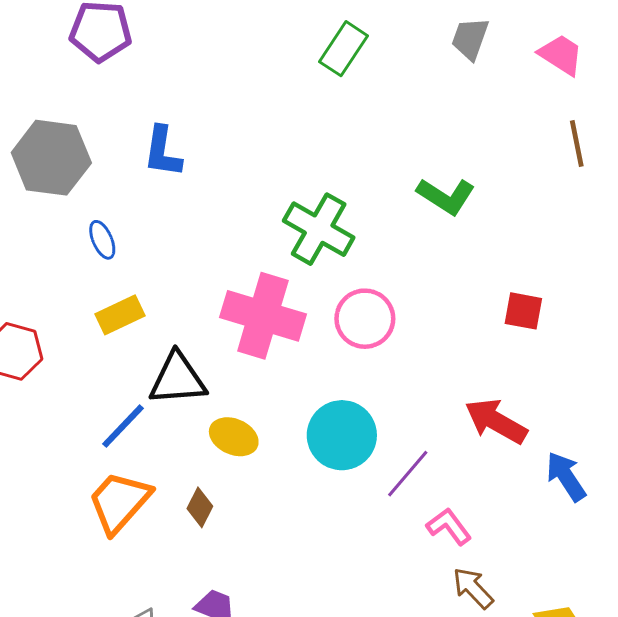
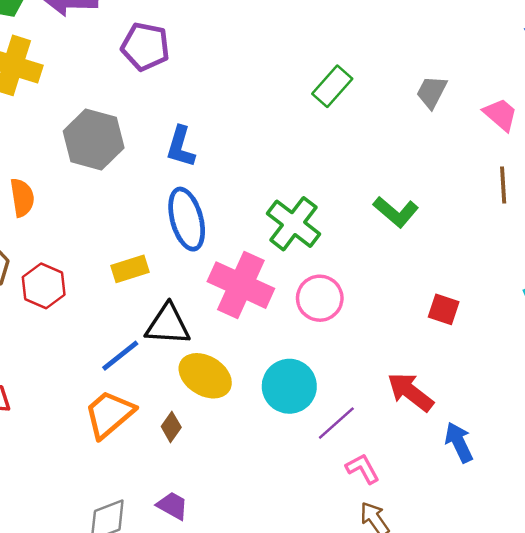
blue ellipse: (102, 240) -> (187, 219), moved, size x2.0
yellow ellipse: (234, 437) -> (205, 376), size x1.4

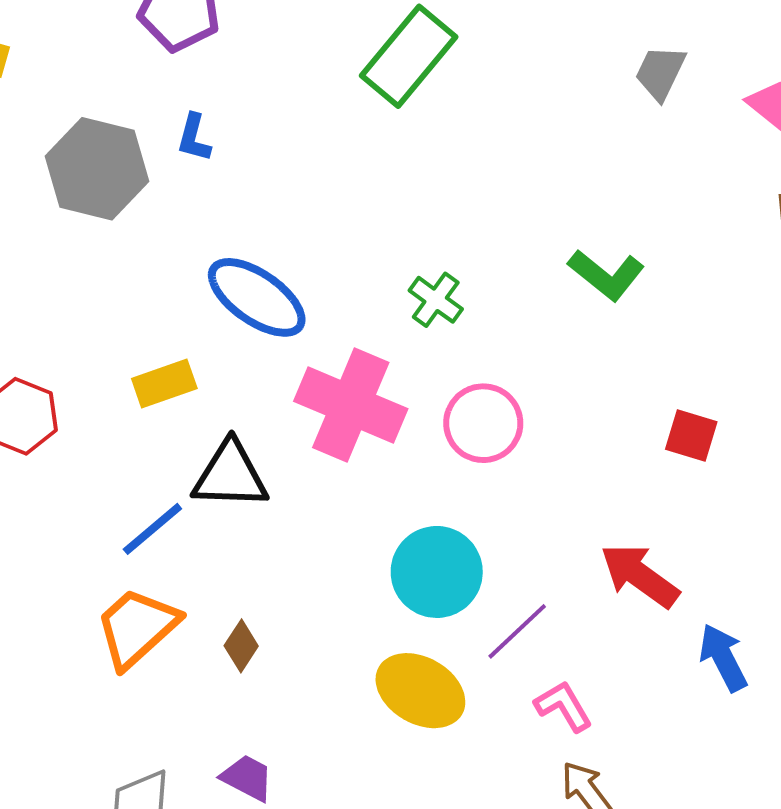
green rectangle: (332, 86) -> (409, 56), moved, size x1.4
blue L-shape: (181, 147) -> (194, 138), moved, size x0.7
blue ellipse: (187, 219) -> (257, 297), turned -38
green cross: (294, 224) -> (436, 300), size x0.6
yellow ellipse: (205, 376) -> (420, 691), moved

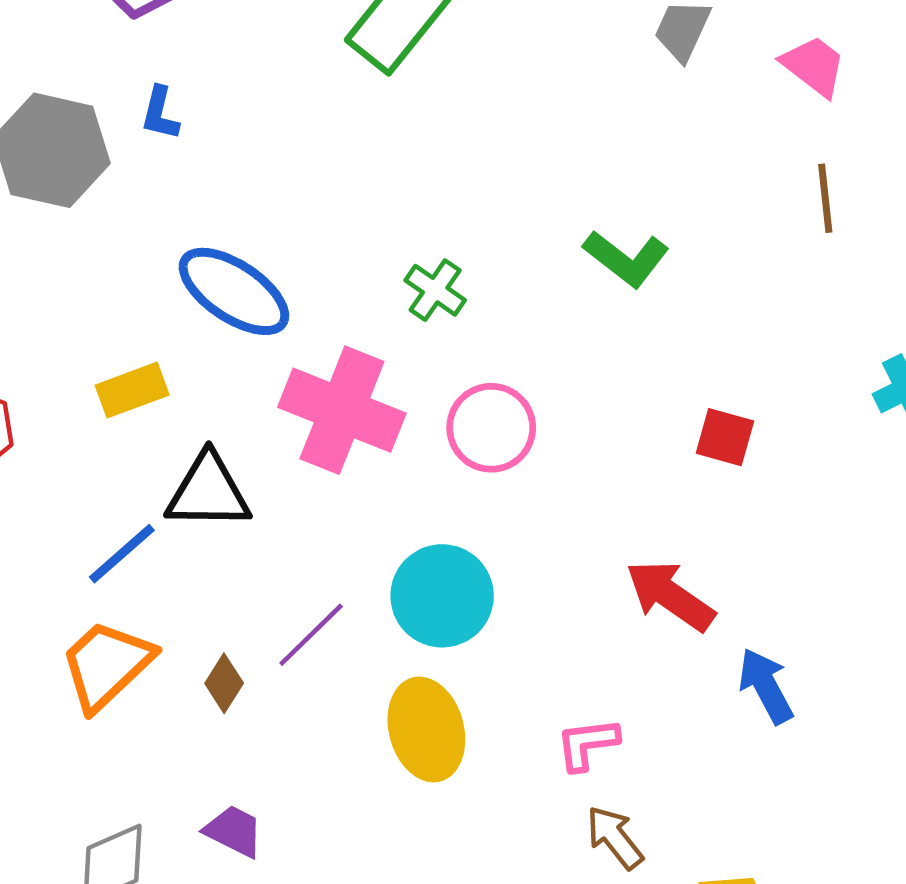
purple line: (517, 631) -> (311, 635), moved
yellow ellipse: (420, 691) -> (426, 730), turned 46
pink L-shape: (563, 706) -> (587, 744), turned -66

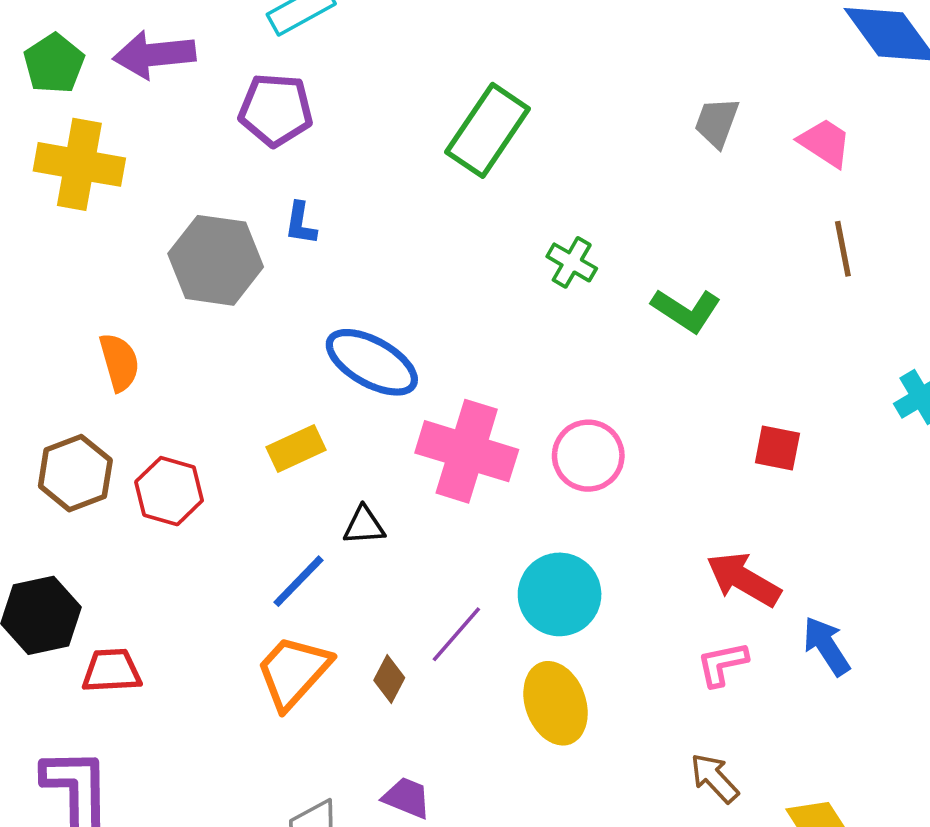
green cross: (435, 290) -> (572, 262), moved
black triangle: (208, 492) -> (364, 525), size x0.6
pink L-shape: (587, 744) -> (722, 664), moved

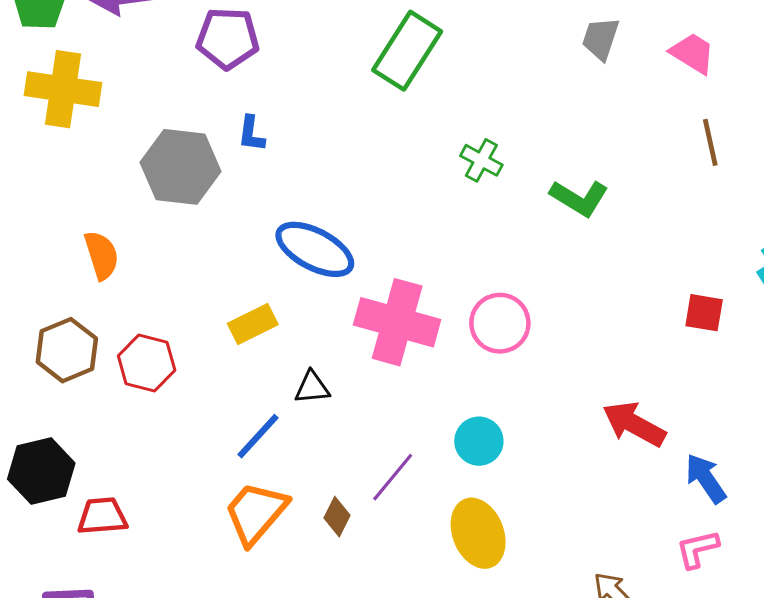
red square: (777, 448) -> (704, 313), moved
cyan circle: (560, 594) -> (479, 441), size x0.7
pink L-shape: (722, 664) -> (697, 549), moved

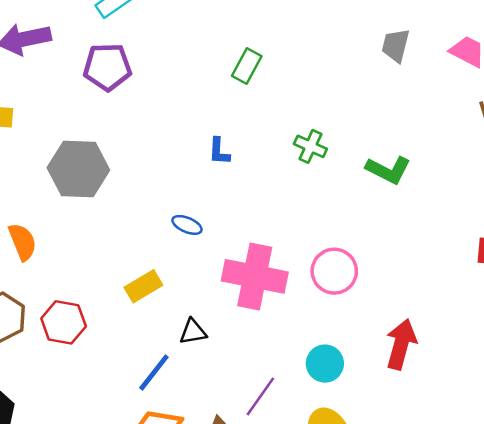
green rectangle: (407, 51) -> (247, 66), size x0.6
blue L-shape: (251, 134) -> (219, 151), moved
blue ellipse: (315, 249) -> (187, 225), size x0.5
red arrow: (634, 424) -> (401, 344), moved, turned 81

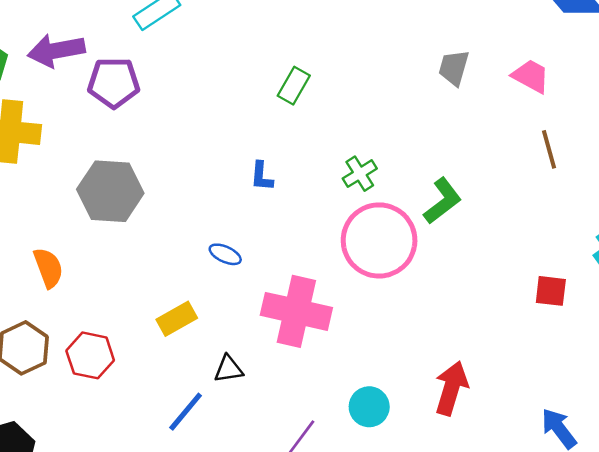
purple pentagon: (107, 67) -> (114, 83), moved
green cross: (310, 146) -> (360, 174), turned 32
green L-shape: (388, 170) -> (443, 201), turned -66
pink circle: (334, 271) -> (379, 240), moved, size x1.5

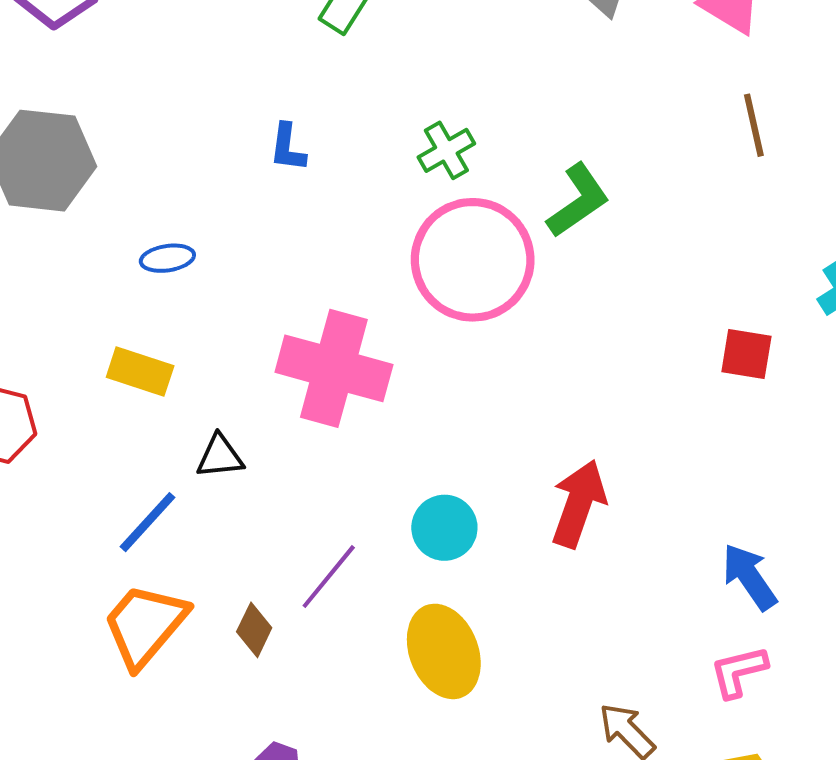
blue ellipse: (225, 254) -> (167, 258), moved, turned -36
yellow rectangle: (177, 319) -> (140, 371), turned 45

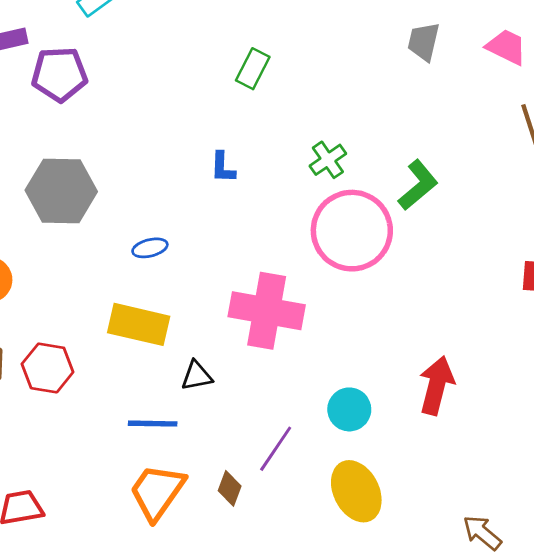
yellow rectangle: (140, 371) -> (139, 324), size x1.4
blue line: (147, 522) -> (153, 424), turned 54

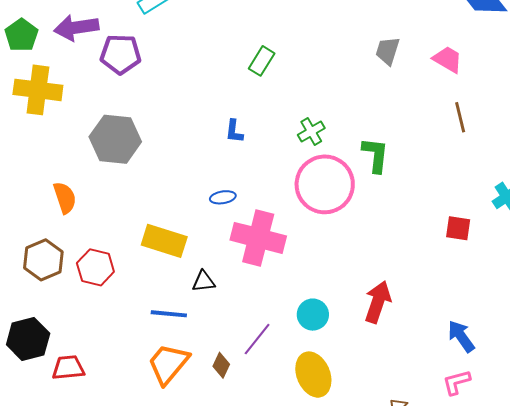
green L-shape: (418, 185) -> (375, 155), turned -48
blue ellipse: (150, 248) -> (223, 197), moved

